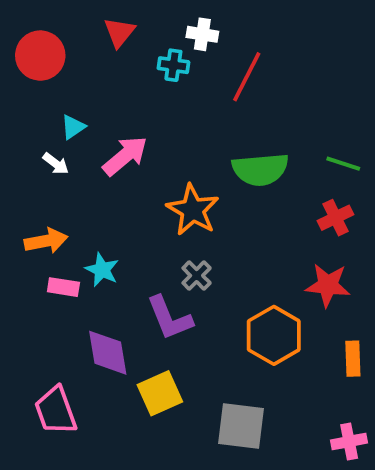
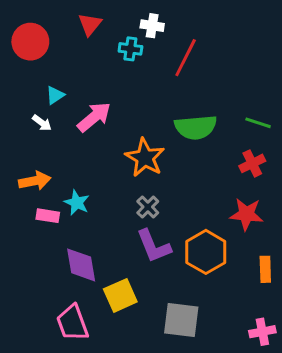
purple L-shape: (170, 318) -> (154, 246), moved
pink trapezoid: (56, 411) -> (72, 323), moved

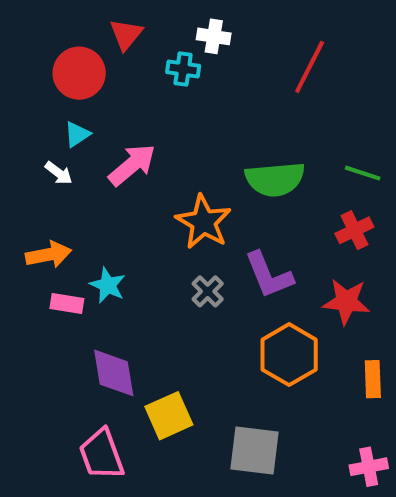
red circle: (30, 42) -> (79, 73), moved
red line: (186, 58) -> (310, 67), moved
purple L-shape: (154, 246) -> (269, 275), moved

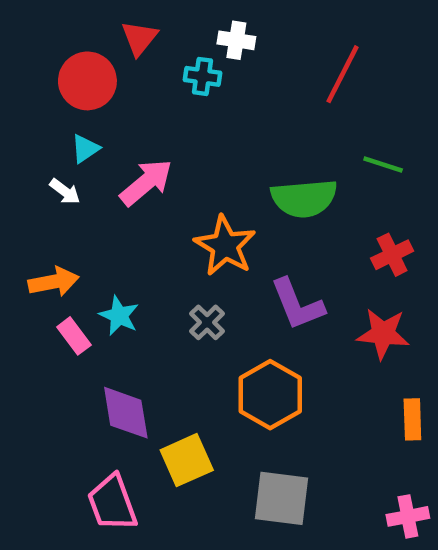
green line: (363, 173) -> (383, 164), moved
gray cross: (208, 291) -> (207, 322), moved
pink rectangle: (67, 304) -> (74, 336), turned 44
orange hexagon: (289, 355) -> (270, 395), moved

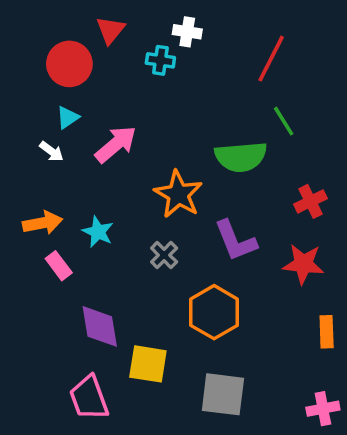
green line: (383, 164) -> (284, 121), moved, turned 40
cyan star: (119, 316) -> (98, 232), moved
yellow square: (187, 460) -> (148, 364), turned 33

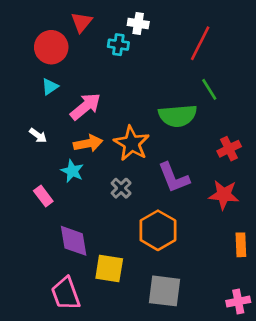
white arrow: (52, 151) -> (38, 135), moved
orange arrow: (43, 223) -> (88, 143), moved

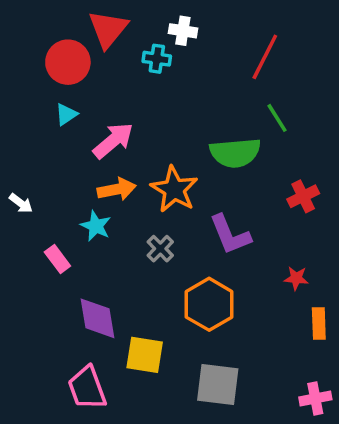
red triangle: (81, 22) -> (108, 29), size x1.4
white arrow: (38, 135) -> (21, 203), moved
red star: (224, 195) -> (296, 278), moved, size x0.6

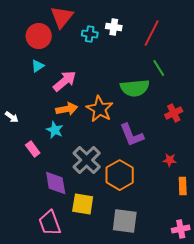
white cross: (183, 31) -> (114, 27), moved
gray cross: (160, 249) -> (87, 160), moved, size x1.8

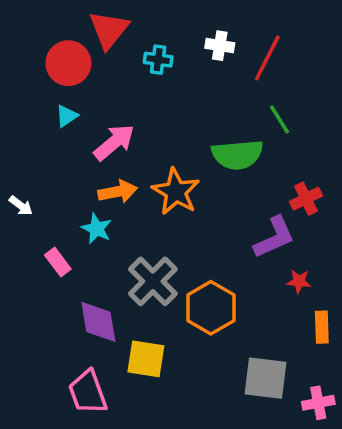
white cross: (114, 27) -> (220, 46), moved
purple L-shape: (132, 135) -> (274, 237), moved, turned -92
gray square: (125, 221) -> (266, 378), moved

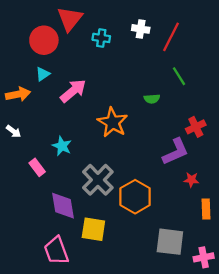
green semicircle: (237, 155) -> (152, 99), size x0.5
orange arrow: (118, 192) -> (18, 94), moved

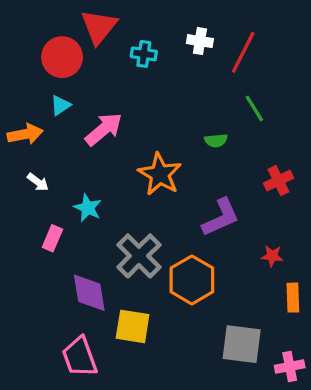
white arrow: (14, 131) -> (38, 182), moved
purple L-shape: (176, 152) -> (221, 217), moved
pink rectangle: (37, 167) -> (52, 238), turned 60

